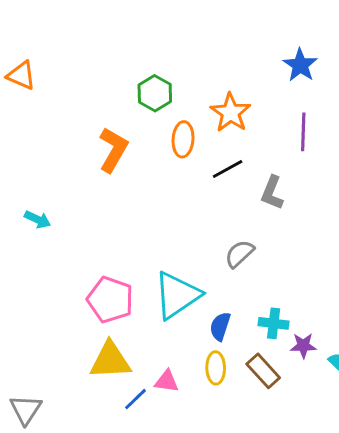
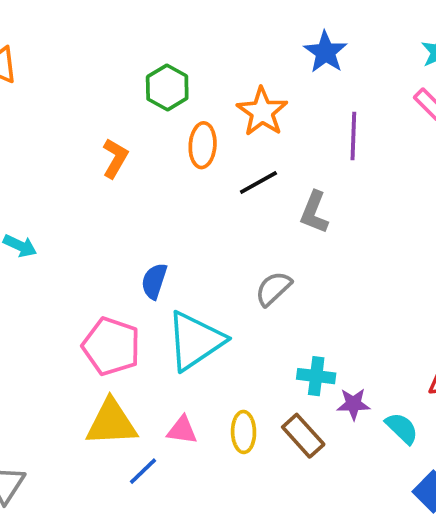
blue star: (300, 65) -> (325, 52), moved
orange L-shape: (113, 150) -> (115, 158), size x0.7
blue semicircle: (220, 326) -> (154, 281), moved
pink triangle: (167, 381) -> (182, 430), moved

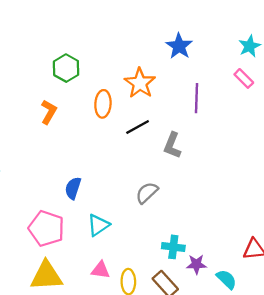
green hexagon: (167, 87) -> (66, 68), moved
cyan triangle: (195, 341) -> (98, 225), size x0.6
pink triangle: (182, 430) -> (101, 270), moved

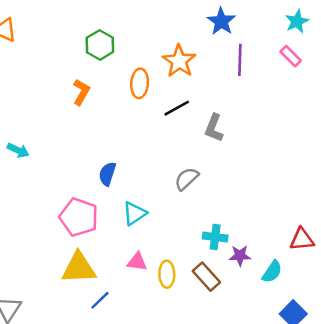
purple line: (196, 98) -> (240, 60), moved
cyan semicircle: (226, 279) -> (272, 272), turned 80

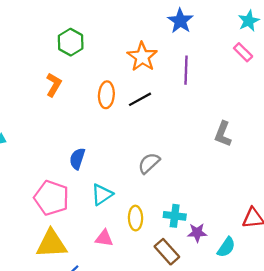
purple line: (240, 60) -> (186, 70), moved
orange ellipse: (140, 83) -> (106, 95), moved
gray L-shape: (214, 128) -> (223, 134), moved
yellow ellipse: (167, 274) -> (136, 218), moved

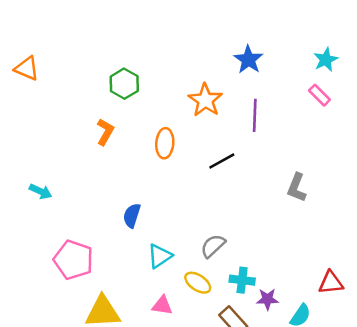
black line: (140, 99) -> (222, 161), moved
gray semicircle: (149, 163) -> (213, 246), moved
pink pentagon: (51, 198) -> (74, 260), moved
yellow ellipse: (136, 218) -> (198, 283), turned -55

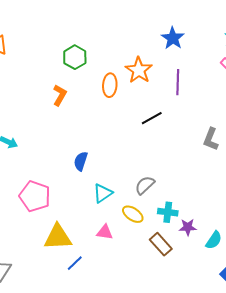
orange ellipse: (165, 143) -> (110, 85), moved

